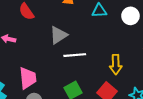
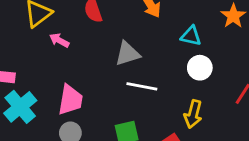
white circle: (130, 16) -> (200, 68), moved

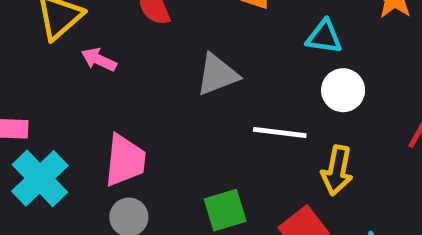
white line: (142, 86) -> (280, 133), moved

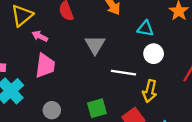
gray triangle: (217, 75) -> (95, 45), turned -40
pink trapezoid: (125, 160) -> (45, 66), moved

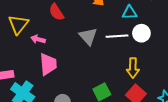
white line: (123, 73) -> (117, 36), moved
yellow arrow: (150, 91) -> (133, 68), moved

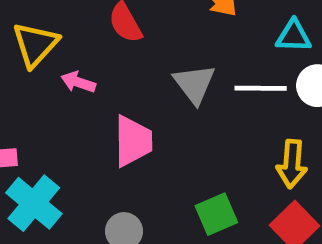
pink trapezoid: (48, 64) -> (133, 141), moved

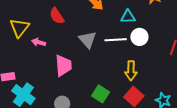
green square: (216, 214) -> (101, 94), turned -30

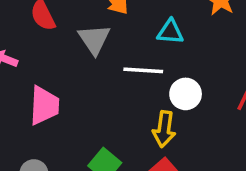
white circle: (139, 37) -> (186, 94), moved
gray triangle: (88, 40) -> (94, 39), moved

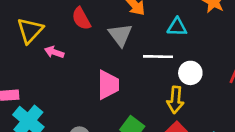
pink trapezoid: (44, 106) -> (108, 85), moved

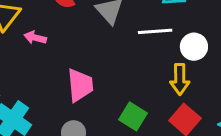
pink trapezoid: (108, 85) -> (80, 85), moved

